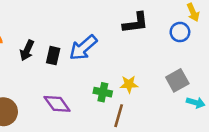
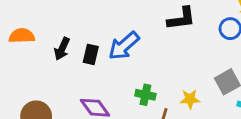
yellow star: (129, 84) -> (190, 99), moved

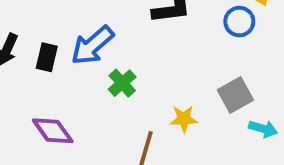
green cross: (145, 95) -> (122, 83), moved, turned 36

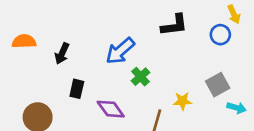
black rectangle: (47, 57) -> (77, 89), moved
purple diamond: (53, 131) -> (111, 109), moved

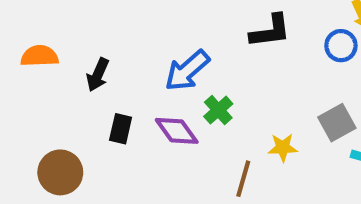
purple diamond: (111, 109) -> (177, 131), moved

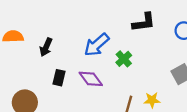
green cross: (218, 110) -> (124, 59), moved
yellow star: (283, 147) -> (152, 100), moved

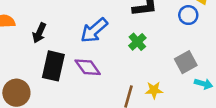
green cross: (124, 59) -> (137, 42), moved
black rectangle: (59, 78) -> (53, 66), size x1.6

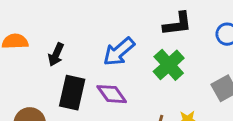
green cross: (137, 42) -> (169, 65), size x1.5

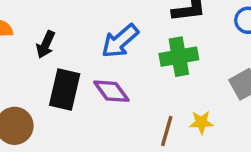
green cross: (169, 65) -> (179, 57), turned 32

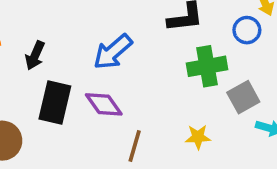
green cross: (179, 57) -> (207, 66), moved
brown line: (167, 131) -> (135, 146), moved

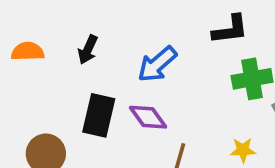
black arrow: (35, 55) -> (88, 50), moved

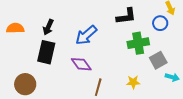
black rectangle: (99, 115) -> (46, 52), moved

